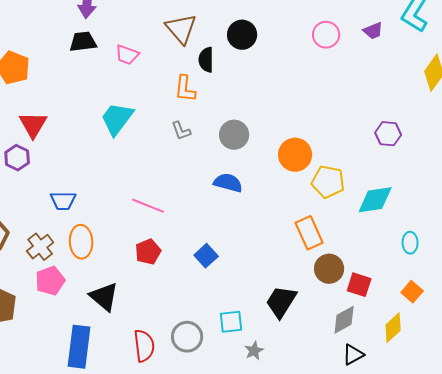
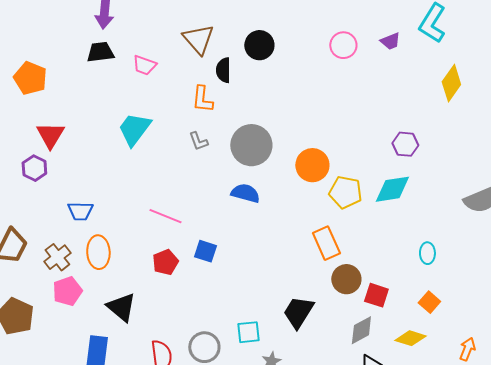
gray circle: (234, 135) -> (251, 145), size x1.4
cyan diamond: (375, 200) -> (392, 189), moved
blue square: (206, 256) -> (205, 251), moved, turned -30
yellow diamond: (393, 328) -> (410, 338), turned 60

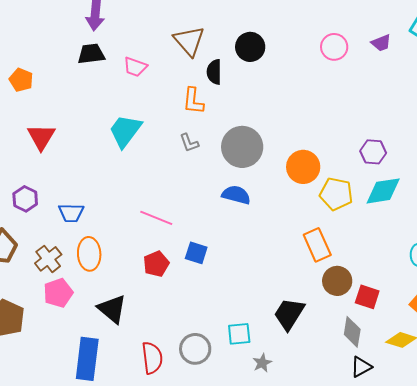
orange pentagon: (30, 78) -> (21, 80), size x0.7
purple hexagon: (405, 144) -> (373, 152), moved
purple hexagon: (34, 168) -> (25, 199), moved
gray diamond: (361, 330) -> (352, 332), turned -52

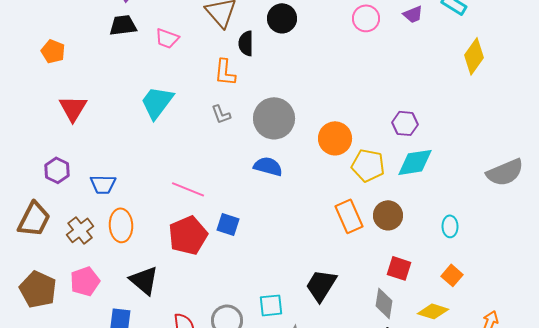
red pentagon: (156, 264) -> (188, 235), size x1.5
brown circle: (337, 281) -> (388, 215), moved
pink pentagon: (58, 293) -> (85, 281), moved

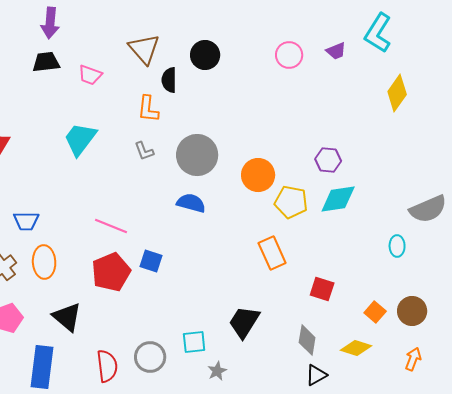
brown circle: (388, 215) -> (412, 311), moved
cyan ellipse: (450, 226) -> (397, 246), moved
red square: (399, 268) -> (322, 289), moved

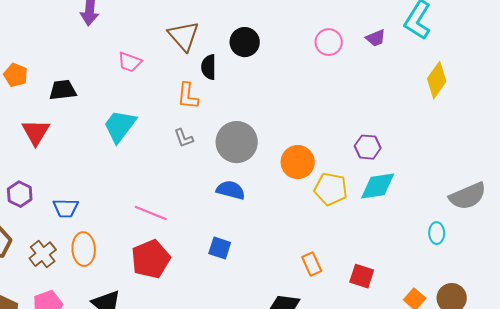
black trapezoid: (46, 62) -> (63, 90), moved
orange rectangle: (272, 253) -> (312, 264), moved, size x0.7
blue square: (151, 261) -> (220, 248), moved

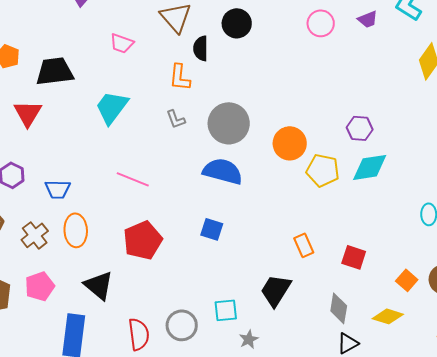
black trapezoid: (63, 90) -> (55, 71), size x1.4
blue semicircle: (231, 190) -> (223, 171), size x1.4
pink line: (151, 213) -> (133, 179), moved

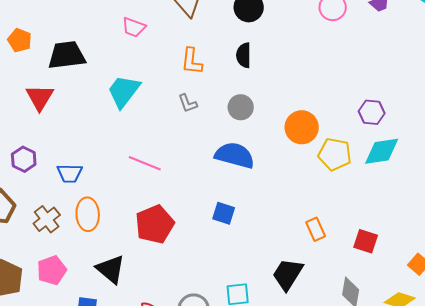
black semicircle: (201, 48) -> (244, 55), moved
gray circle: (229, 123) -> (241, 107), size x0.6

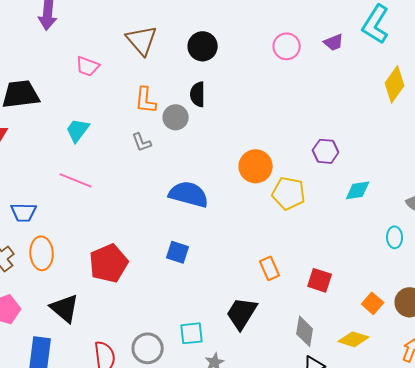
cyan trapezoid: (124, 91) -> (78, 130), size x0.7
gray circle: (241, 107) -> (176, 117), moved
cyan diamond: (382, 151) -> (358, 190), moved, size x0.7
pink line: (145, 163) -> (76, 180), moved

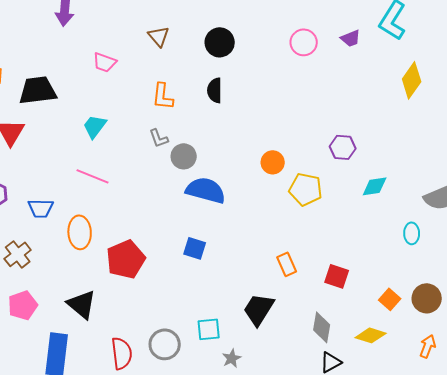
brown triangle: (142, 40) -> (159, 36), size x0.7
gray circle: (176, 117) -> (184, 156), moved
orange circle: (256, 166) -> (273, 162), size x0.7
orange ellipse: (42, 253) -> (80, 232), moved

